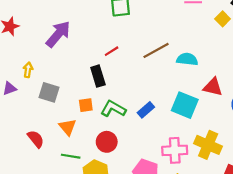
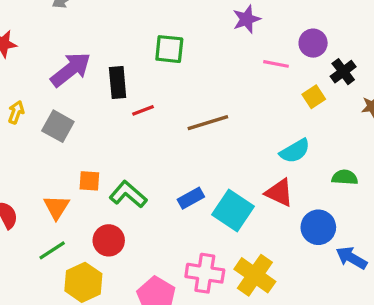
cyan semicircle: (187, 59) -> (295, 151), moved, turned 132
black rectangle: (98, 76) -> (118, 83), moved
gray square: (49, 92) -> (58, 126), moved
blue rectangle: (146, 110) -> (191, 198), moved
green line: (71, 156) -> (52, 250), turned -54

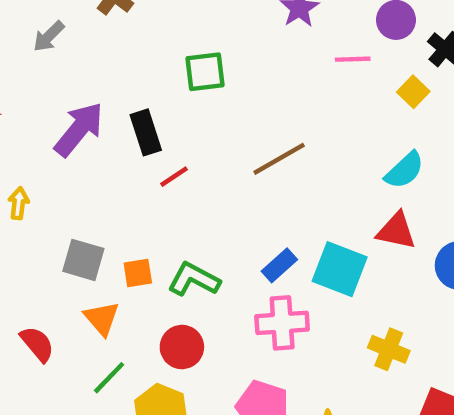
red line: (143, 110) -> (174, 177), moved
gray square: (58, 126) -> (83, 260), moved
pink cross: (205, 273) -> (282, 323), moved
yellow cross: (255, 275) -> (389, 349), size x0.7

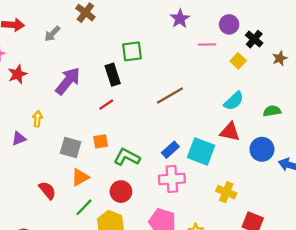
black rectangle: (146, 132) -> (113, 75), moved
red line: (174, 177) -> (106, 105), moved
orange square: (138, 273) -> (101, 141), moved
orange triangle: (102, 318) -> (80, 177), turned 42

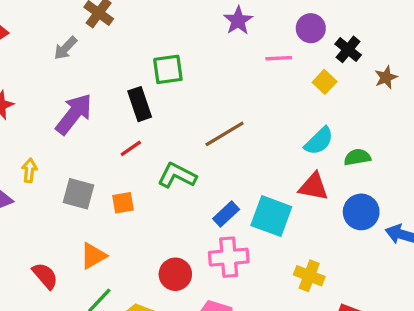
gray arrow: (52, 34) -> (65, 48), moved
green semicircle: (272, 111) -> (357, 157), moved
gray square: (71, 147) -> (79, 194), moved
green L-shape: (127, 157) -> (177, 175), moved
red circle: (121, 192) -> (175, 274), moved

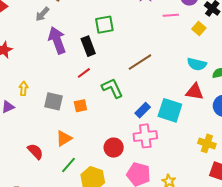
purple arrow: (74, 114) -> (57, 40), moved, turned -56
cyan semicircle: (319, 141) -> (197, 64), turned 60
green L-shape: (177, 175) -> (112, 88), turned 40
yellow cross: (309, 276) -> (207, 143), moved

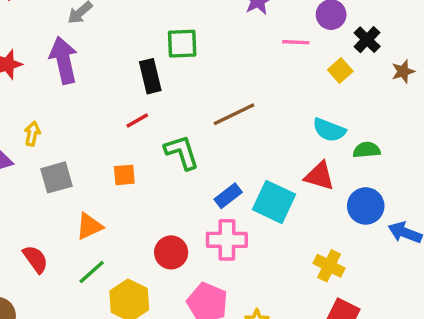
purple arrow: (57, 40) -> (64, 60), moved
gray square: (54, 101) -> (57, 177), moved, turned -36
red semicircle: (35, 151) -> (35, 259), moved

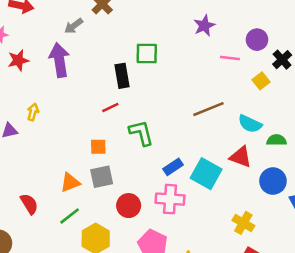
brown line: (234, 114) -> (208, 109), moved
gray square: (57, 177) -> (102, 177), moved

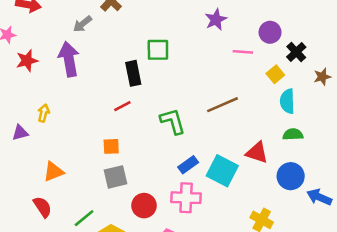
cyan semicircle: (250, 124) -> (287, 101), moved, turned 65
green L-shape: (141, 133) -> (173, 121), moved
orange triangle: (70, 182) -> (53, 172), moved

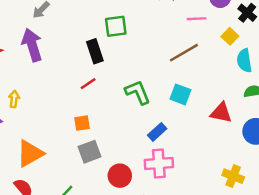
brown line: (223, 105) -> (184, 53), moved
cyan square: (222, 171) -> (180, 94), moved, size x0.7
orange triangle: (53, 172) -> (30, 154), size x1.4

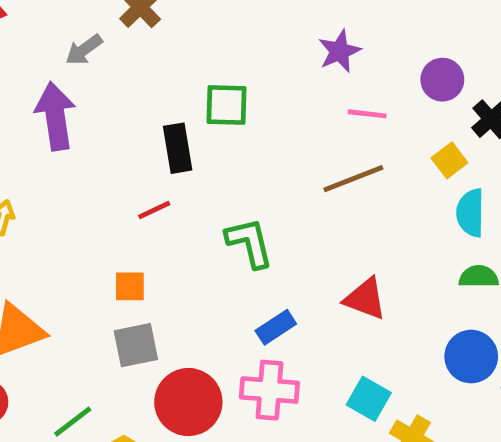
pink line: (197, 19) -> (367, 114), moved
cyan square: (180, 94) -> (369, 399), moved
red triangle: (221, 113) -> (365, 299), moved
red circle: (120, 176) -> (188, 402), size x1.4

